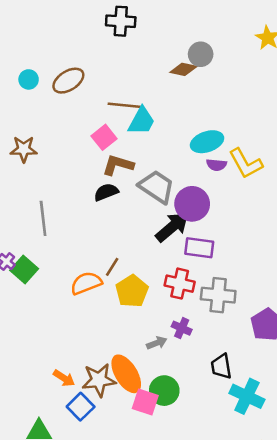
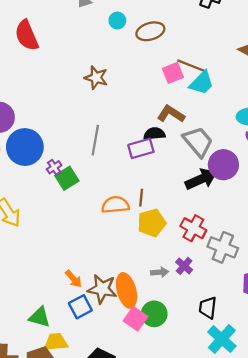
pink square: (104, 137) -> (173, 73), moved
purple rectangle: (199, 248) -> (141, 148), moved, turned -40
brown line: (112, 267) -> (141, 198), turned -42

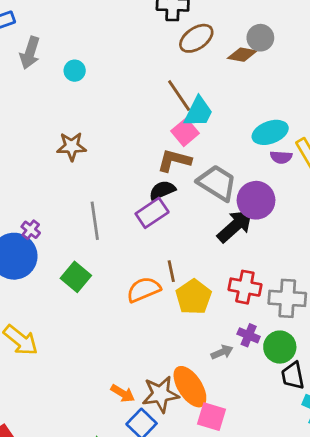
brown ellipse: (150, 31) -> (196, 38), moved
brown line: (191, 66) -> (179, 96), turned 52
pink square: (173, 73) -> (185, 132), moved
purple cross: (54, 167) -> (31, 230), moved
green circle: (154, 314) -> (280, 347), moved

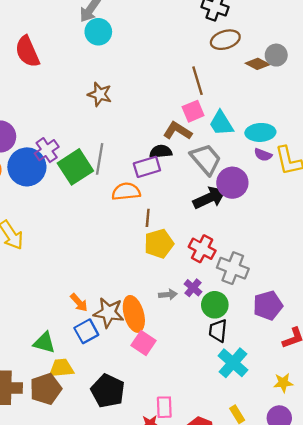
cyan circle: (75, 71) -> (98, 32), moved, size x1.5
cyan trapezoid: (198, 112) -> (221, 123), moved, turned 104
purple cross: (31, 230) -> (47, 150), size x1.5
green square: (76, 277) -> (75, 167), moved, size x1.4
orange semicircle: (144, 290) -> (126, 192), moved

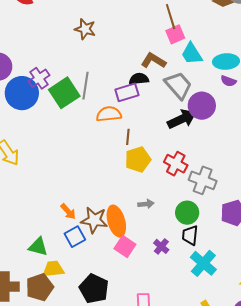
pink square: (193, 111) -> (175, 34), moved
purple cross: (193, 288) -> (161, 246), moved

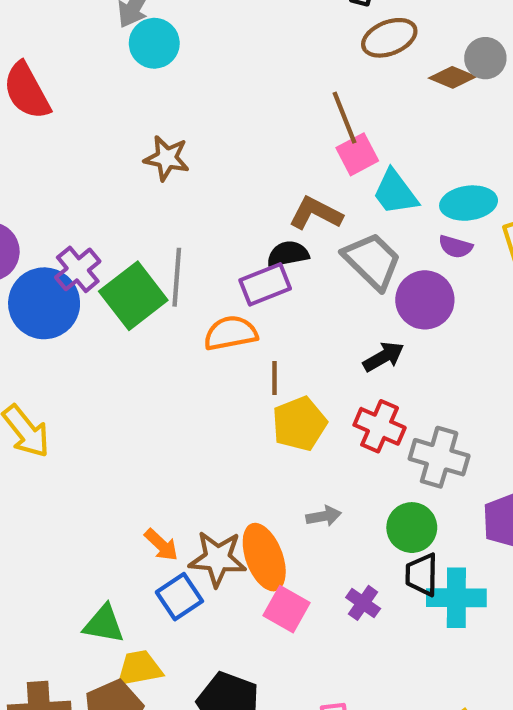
purple semicircle: (228, 81) -> (455, 247), moved
black arrow: (182, 119) -> (384, 357), moved, size x0.7
cyan cross: (203, 263) -> (456, 598), moved, turned -36

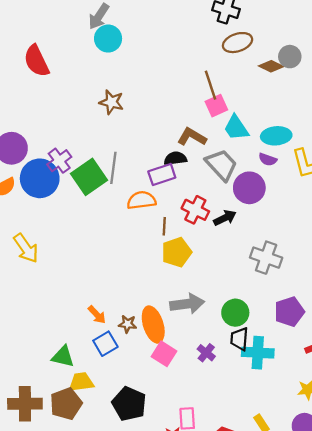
red cross: (380, 426) -> (195, 210), moved
gray cross: (439, 457) -> (266, 258), moved
gray arrow: (324, 516) -> (187, 304), size x1.8
brown star: (218, 559) -> (128, 324), size x0.6

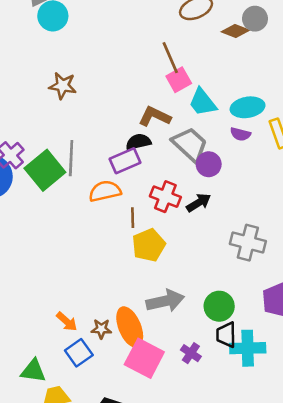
purple circle: (249, 188) -> (209, 164), moved, size x0.7
pink square: (164, 354) -> (144, 358), size x1.4

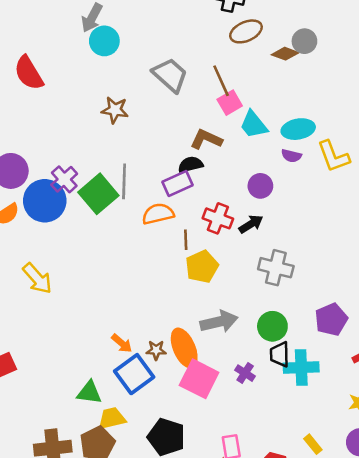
gray trapezoid: (190, 144) -> (170, 75), moved
gray cross: (248, 243) -> (276, 268), moved
blue square: (79, 353) -> (134, 374), size x1.4

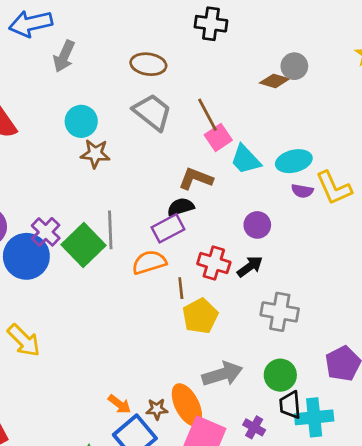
brown ellipse: (246, 31) -> (148, 64), moved, turned 36
cyan circle: (104, 41) -> (81, 121), moved
purple semicircle: (291, 156) -> (302, 191), moved

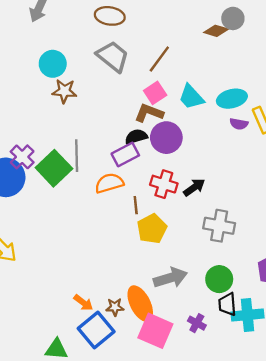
brown line: (207, 115) -> (159, 59), turned 64
pink square: (218, 138) -> (155, 93), moved
purple circle: (257, 225) -> (166, 138), moved, size x1.4

